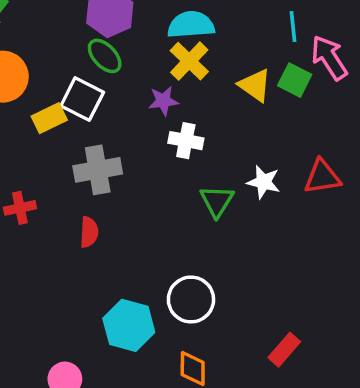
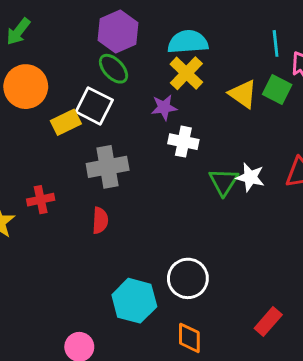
green triangle: (217, 201) -> (224, 182), moved

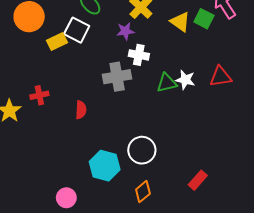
gray cross: (108, 167) -> (117, 77), moved
green triangle: (224, 182) -> (167, 83), turned 45
orange diamond: (189, 338) -> (143, 192), turned 50

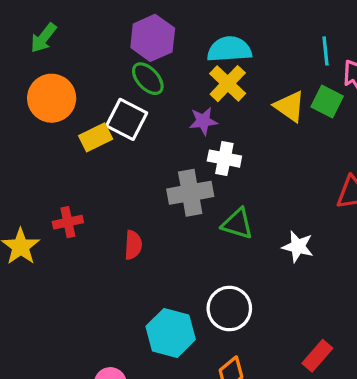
white star: (185, 80) -> (298, 247), moved
green triangle: (167, 83) -> (237, 224), moved, turned 30

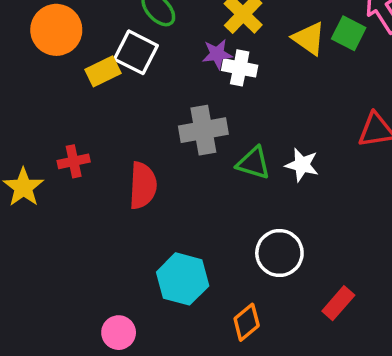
white cross: (224, 159) -> (240, 68), moved
red semicircle: (133, 245) -> (143, 186), size x1.5
white star: (298, 247) -> (302, 165), moved
white circle: (229, 309) -> (279, 253), moved

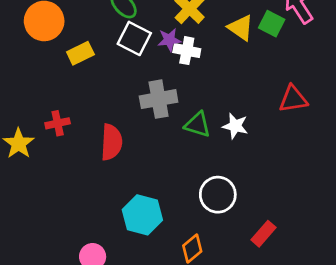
white square: (136, 52) -> (134, 38), moved

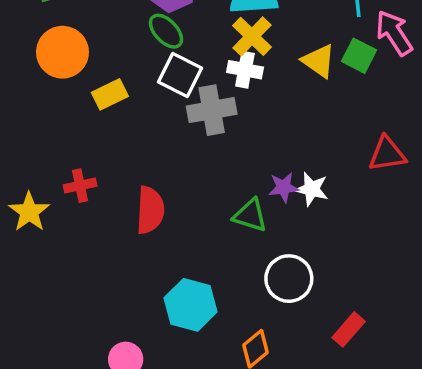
purple star: (169, 40) -> (284, 187), moved
white cross: (187, 51) -> (245, 70), moved
gray cross: (159, 99) -> (212, 110), moved
green triangle: (198, 125) -> (250, 215), moved

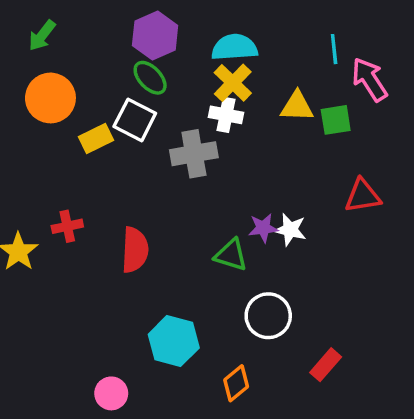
green square: (359, 56) -> (336, 120), moved, turned -36
yellow triangle: (319, 61) -> (297, 106), turned -33
white square: (180, 75) -> (135, 120), moved

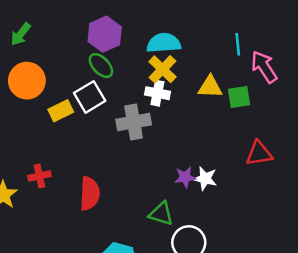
white square: (135, 120) -> (90, 97), turned 32
green triangle: (231, 255) -> (161, 214), moved

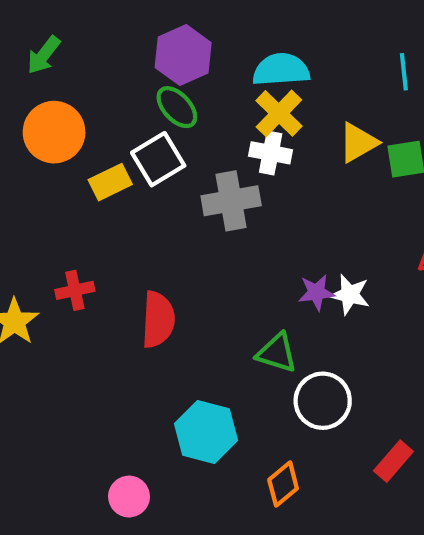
yellow triangle: (210, 87) -> (358, 143), turned -32

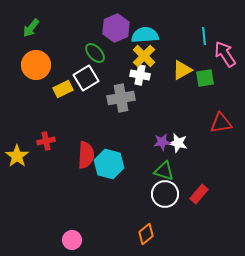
purple hexagon: (183, 55) -> (116, 28), moved
green triangle: (277, 353) -> (164, 171), moved
cyan hexagon: (206, 432) -> (109, 164), moved
red rectangle: (393, 461) -> (199, 194), moved

